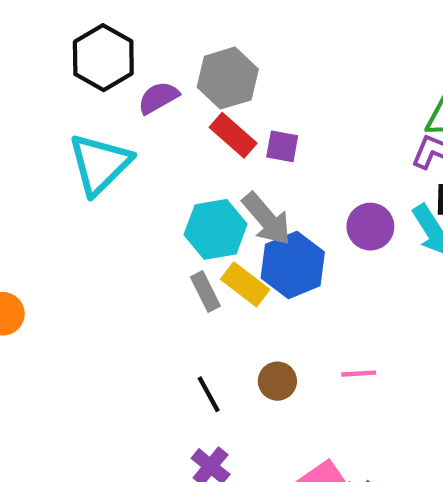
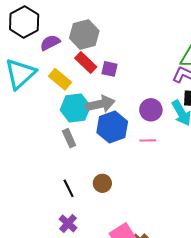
gray arrow: (267, 219) -> (100, 104), turned -64
yellow rectangle: (245, 284) -> (60, 79), moved
pink line: (359, 374) -> (148, 140), moved

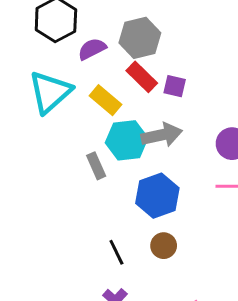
blue hexagon: (112, 127) -> (157, 196), moved
gray rectangle: (69, 138) -> (96, 166), moved

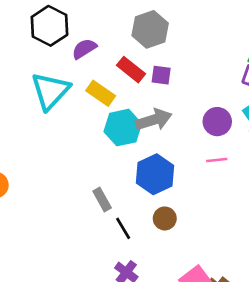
gray hexagon: (140, 38) -> (150, 29), moved
gray rectangle: (96, 166) -> (102, 199), moved

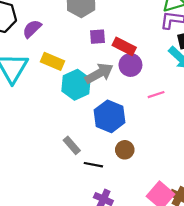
red rectangle: (131, 70) -> (124, 46), moved
purple circle: (217, 122) -> (130, 65), moved
black line: (123, 228) -> (93, 165), turned -36

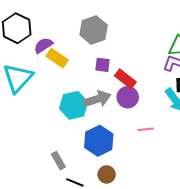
yellow rectangle: (53, 61) -> (57, 58), moved

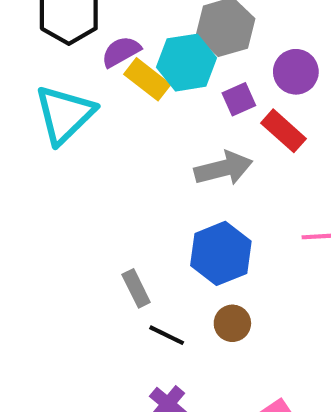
purple square: (102, 65) -> (239, 99), turned -35
purple circle: (128, 97) -> (296, 72), moved
cyan hexagon: (74, 105) -> (186, 63), moved

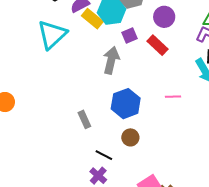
purple square: (239, 99) -> (130, 35), moved
gray arrow: (223, 168) -> (111, 60), moved, turned -64
black line: (167, 335) -> (104, 155), moved

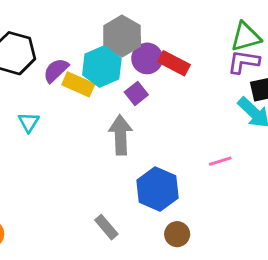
purple circle: (164, 17) -> (147, 58), moved
cyan triangle: (52, 35) -> (29, 122), size x0.5
red rectangle: (157, 45) -> (174, 63), moved

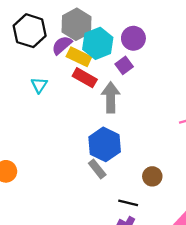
gray hexagon: (122, 36) -> (76, 24), moved
red rectangle: (174, 63) -> (85, 78), moved
blue hexagon: (157, 189) -> (105, 144), moved

